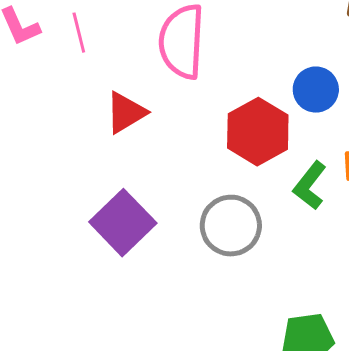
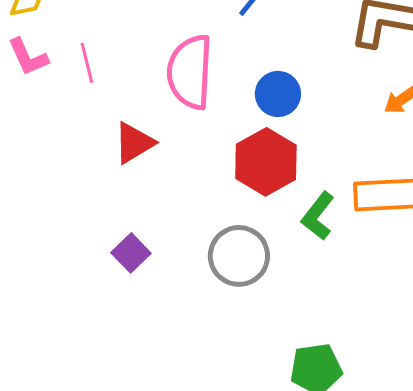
blue circle: (316, 90) -> (278, 94), moved
purple square: (123, 223) -> (131, 253), size x0.6

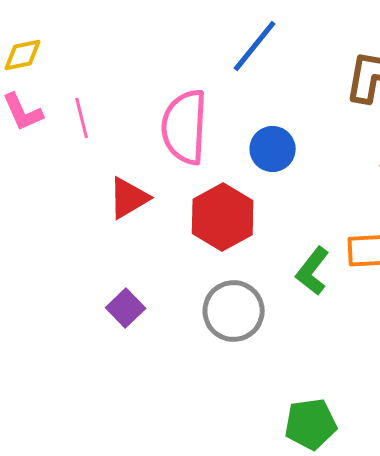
red hexagon: (266, 162) -> (223, 217), moved

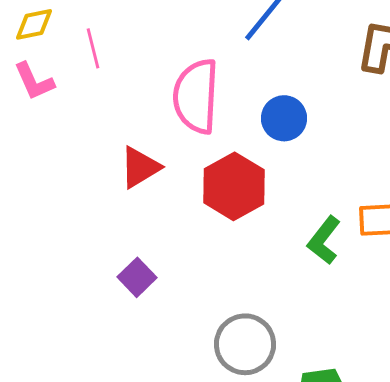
pink line: (82, 118) -> (93, 48), moved
gray circle: (234, 311) -> (245, 344), moved

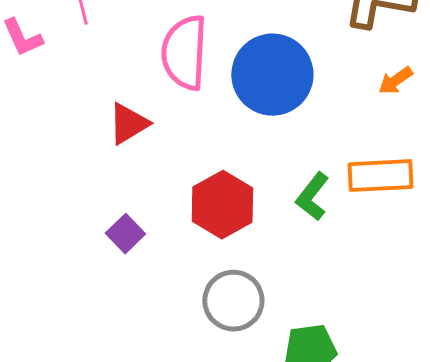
blue circle: (284, 118) -> (272, 75), size x1.8
red hexagon: (234, 186) -> (222, 205), moved

